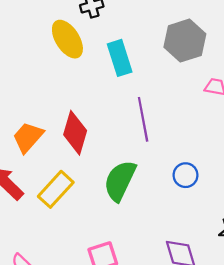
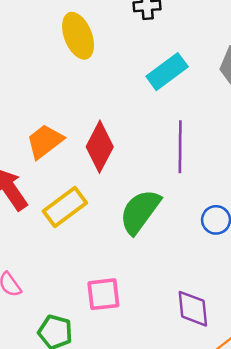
yellow ellipse: (67, 39) -> (78, 36), moved
cyan rectangle: (120, 58) -> (167, 72), turned 60

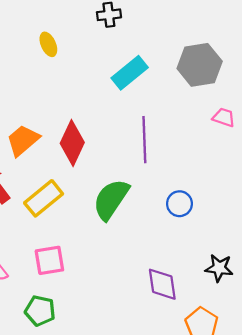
yellow ellipse: (78, 36) -> (48, 44), size x0.6
pink square: (103, 294) -> (49, 260), moved

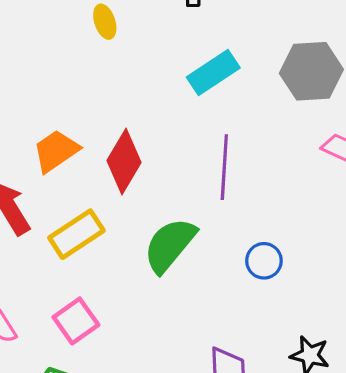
pink square: (49, 260) -> (76, 321), turned -32

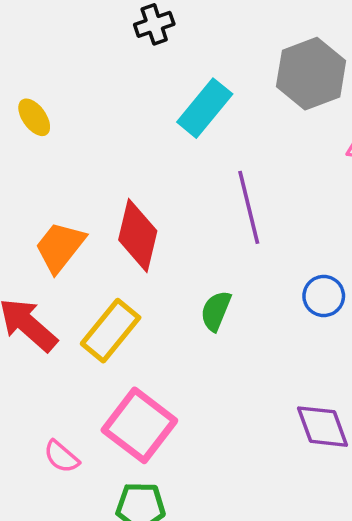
yellow ellipse: (105, 22) -> (34, 117), moved
green semicircle: (170, 245) -> (216, 311), size x0.6
pink square: (76, 321) -> (139, 425), size x1.4

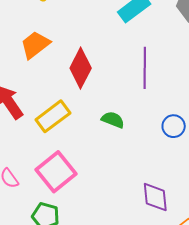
orange trapezoid: (60, 247) -> (35, 45), moved
green semicircle: (216, 311) -> (113, 120), turned 75

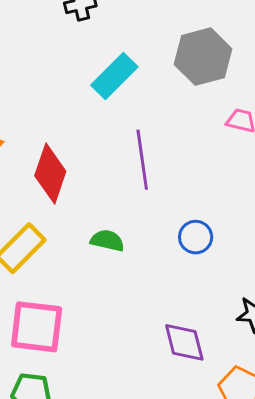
pink square: (56, 172) -> (37, 327), turned -36

